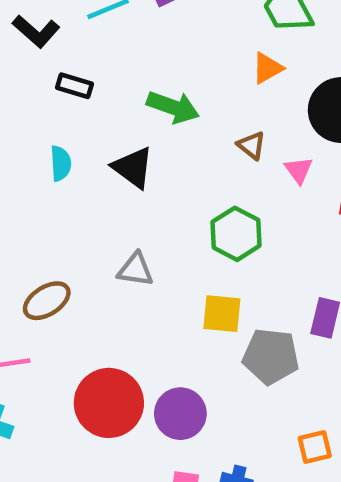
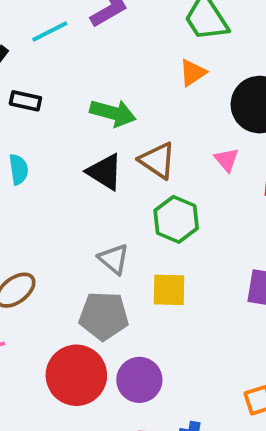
brown triangle: (251, 145) -> (157, 160), moved, size x1.5
black triangle: (133, 168) -> (105, 172), moved
gray triangle: (135, 270) -> (114, 259), moved, turned 36
gray pentagon: (271, 356) -> (104, 316), moved

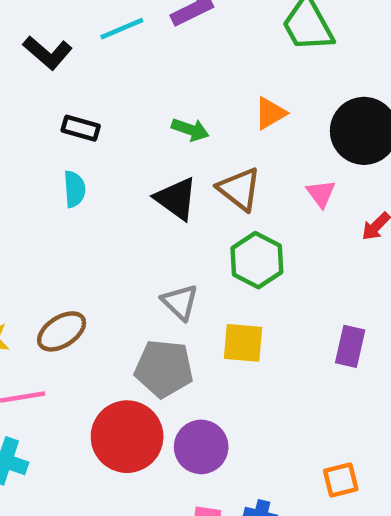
orange triangle: (193, 73) -> (270, 113), moved
black rectangle: (25, 101) -> (81, 128), moved
green arrow: (113, 113) -> (190, 130), size x0.7

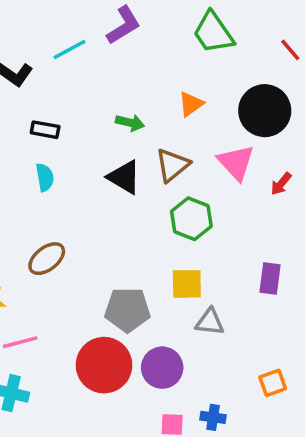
brown triangle: (239, 189) -> (172, 165), turned 48
pink triangle: (321, 194) -> (236, 162), size x1.6
gray triangle: (180, 302) -> (210, 322), moved, turned -32
brown ellipse: (62, 331) -> (47, 259), moved

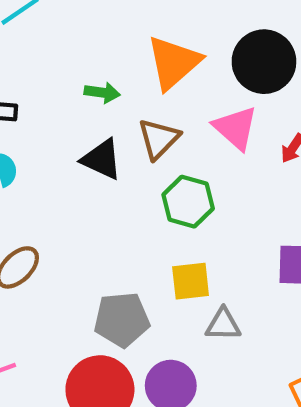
orange triangle: (191, 104) -> (174, 63), size x1.8

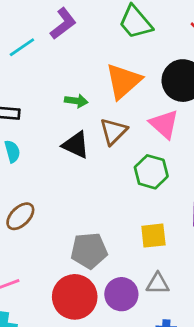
green hexagon: (188, 202) -> (151, 172), moved
yellow square: (191, 281) -> (153, 236), moved
gray triangle: (223, 324) -> (158, 284), moved

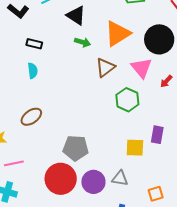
black triangle: (76, 145) -> (76, 16), moved
yellow square: (153, 236) -> (135, 148), moved

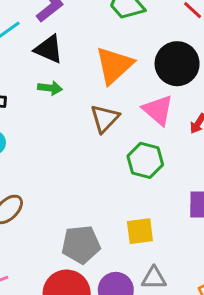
green arrow: (83, 42) -> (50, 88), moved
yellow square: (135, 148) -> (140, 231), moved

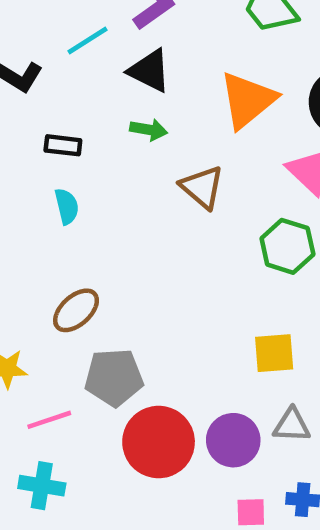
brown triangle: (105, 118) -> (202, 187), moved, turned -36
gray pentagon: (81, 244) -> (114, 377), moved

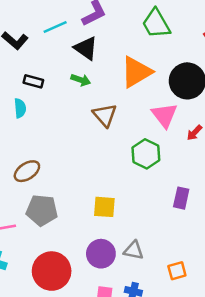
cyan semicircle: (67, 206) -> (20, 108), moved
yellow square: (274, 353) -> (104, 207), moved
red circle: (159, 442) -> (52, 271), moved

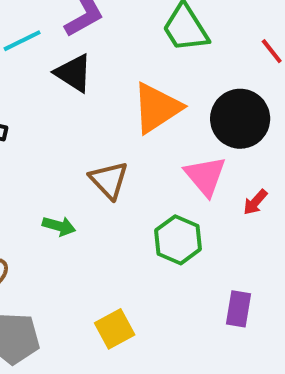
green arrow: (81, 80) -> (59, 226), moved
yellow square: (104, 207) -> (115, 329), turned -30

